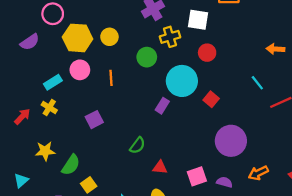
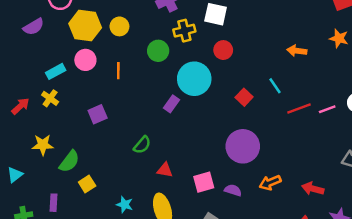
red square: (211, 99) -> (244, 97), moved

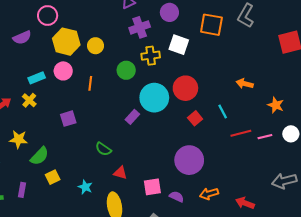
orange star: (339, 38) -> (276, 105), moved
red circle: (223, 50) -> (185, 88), moved, size x1.5
green semicircle: (142, 145) -> (103, 149), turned 77
cyan star: (125, 205) -> (85, 187), moved

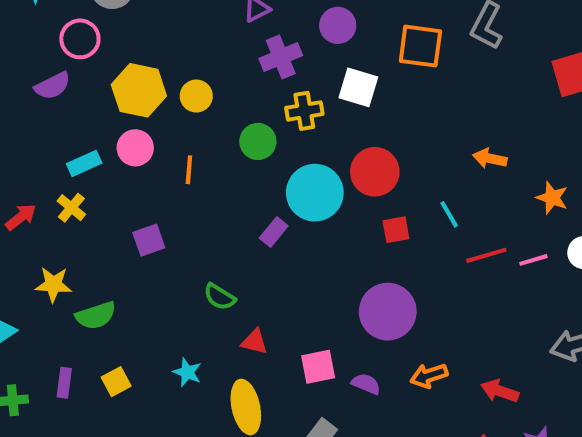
pink circle: (48, 16) -> (80, 39), moved
red square: (195, 118) -> (396, 230), turned 32
green semicircle: (40, 156) -> (96, 316), turned 30
yellow square: (53, 177) -> (116, 382), moved

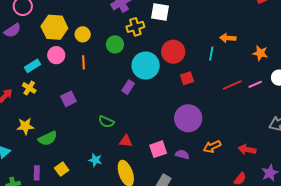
yellow circle: (196, 96) -> (83, 34), moved
cyan line: (449, 214) -> (211, 54), moved, turned 48

